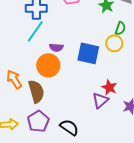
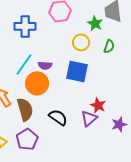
cyan line: (35, 31) -> (24, 64), moved
yellow circle: (114, 43) -> (81, 42), moved
black semicircle: (69, 127) -> (58, 117), moved

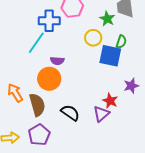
blue cross: (25, 26) -> (49, 21), moved
cyan line: (24, 64) -> (36, 43), moved
blue square: (77, 71) -> (110, 56), moved
purple star: (119, 124) -> (131, 86), moved

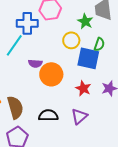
orange circle: (49, 79) -> (51, 74), moved
red star: (110, 101) -> (83, 88), moved
black semicircle: (70, 113) -> (48, 115), turned -36

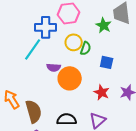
yellow circle: (71, 40) -> (74, 42), moved
green semicircle: (99, 44) -> (86, 48), moved
blue square: (88, 58) -> (107, 62), size x0.6

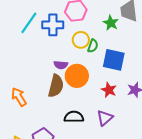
cyan line: (33, 49) -> (29, 23), moved
blue square: (107, 62) -> (114, 60), size x1.6
brown semicircle: (34, 111) -> (56, 86), moved, turned 30

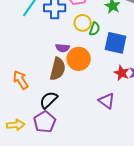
red star: (109, 90) -> (122, 73), moved
black semicircle: (74, 117) -> (49, 100), moved, turned -42
purple triangle: (105, 118) -> (107, 101), turned -42

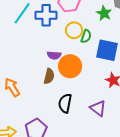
brown semicircle: (58, 69) -> (49, 76), size x0.7
black semicircle: (49, 100) -> (65, 103), moved, turned -36

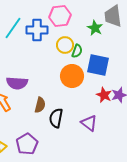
purple semicircle: (54, 55) -> (17, 83), moved, size x1.5
orange circle: (70, 66) -> (72, 76), moved
brown semicircle: (49, 76) -> (40, 105), moved

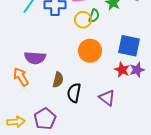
green semicircle: (77, 51) -> (94, 16), moved
blue square: (98, 65) -> (129, 46), moved

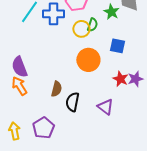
blue square: (129, 46) -> (117, 46), moved, size x0.7
purple semicircle: (35, 58) -> (19, 67), moved, turned 65
yellow arrow: (16, 122) -> (14, 131), turned -96

